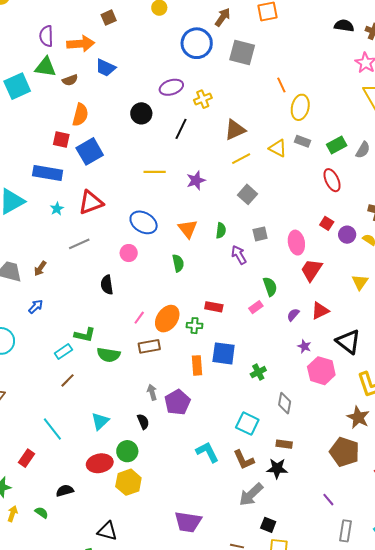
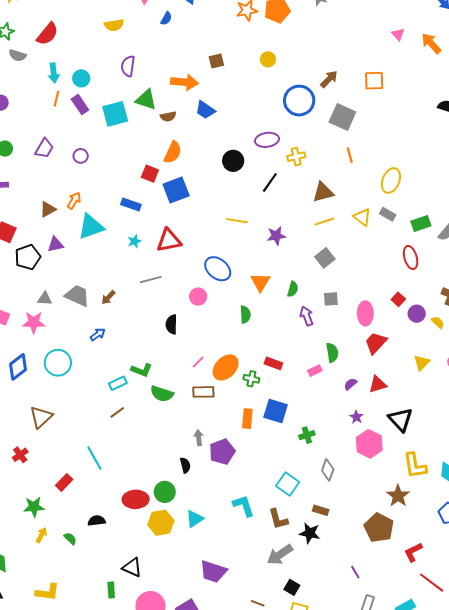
purple semicircle: (46, 36) -> (128, 66), moved
orange line: (281, 85) -> (350, 155), moved
blue rectangle: (48, 173) -> (131, 205), size x0.7
cyan triangle: (100, 421) -> (195, 519), moved

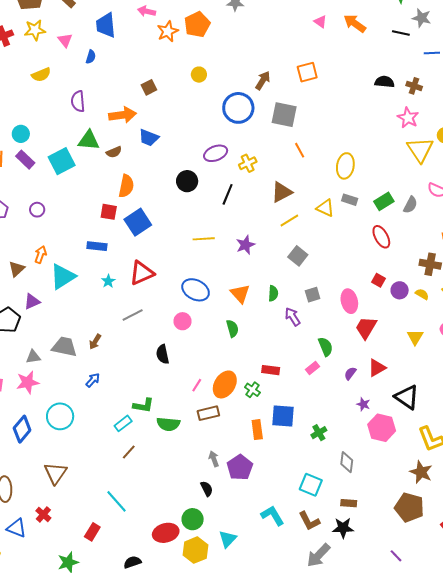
purple semicircle: (128, 66) -> (78, 101), moved
green cross: (251, 379) -> (252, 390), turned 35

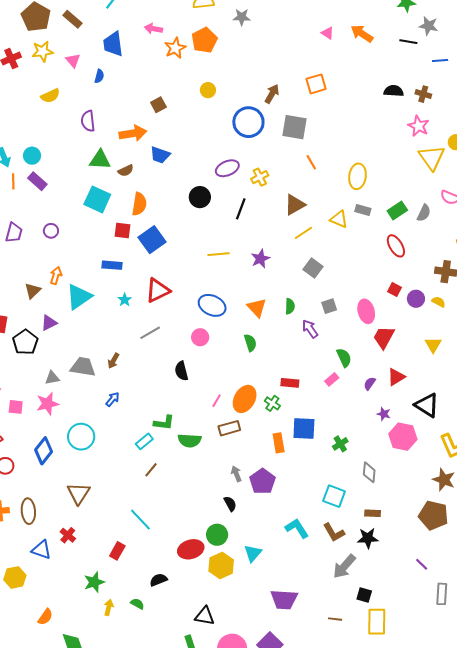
cyan square: (62, 161) -> (97, 199), moved, turned -36

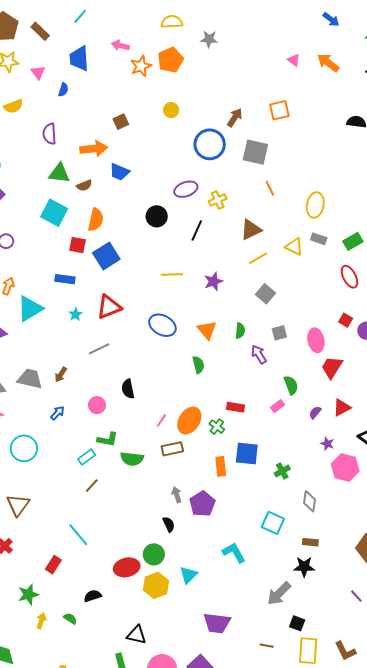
pink circle: (200, 337) -> (97, 405), moved
brown L-shape: (334, 532) -> (345, 651), moved

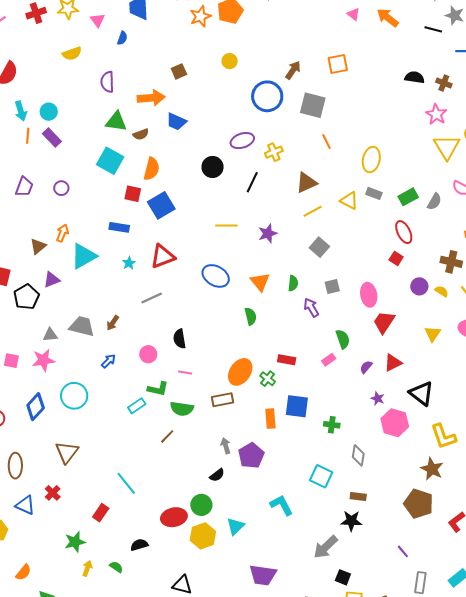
red square: (346, 320) -> (396, 258), moved
pink line: (161, 421) -> (185, 373), moved, turned 64
green cross: (282, 471) -> (332, 425), turned 35
brown line: (92, 486) -> (167, 436), moved
black semicircle: (169, 524) -> (217, 475), turned 77

